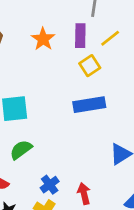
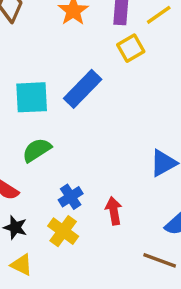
blue rectangle: (89, 105) -> (83, 89), moved, turned -40

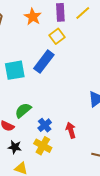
yellow square: (131, 48) -> (57, 36), moved
green semicircle: (37, 150) -> (23, 110), moved

